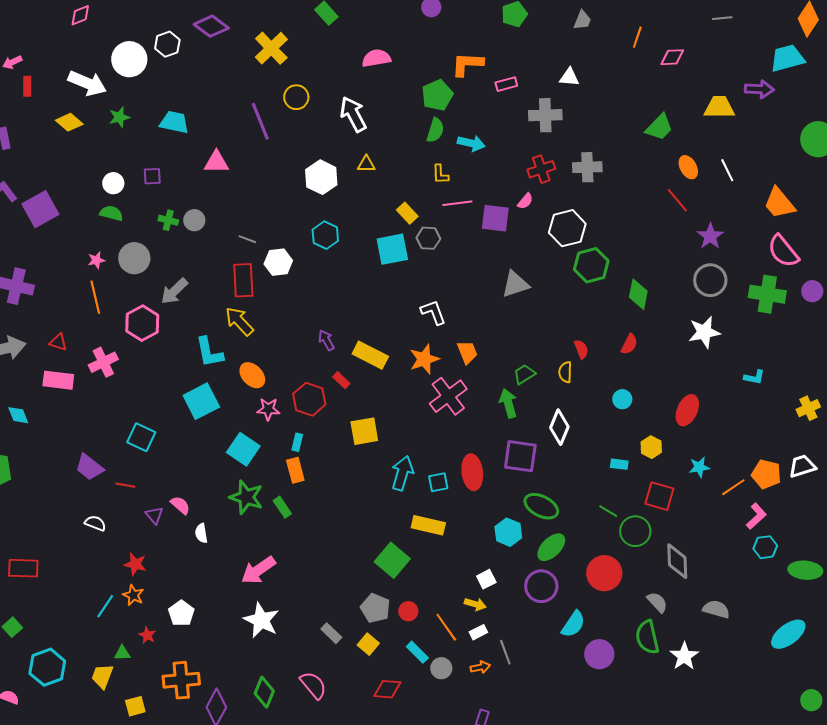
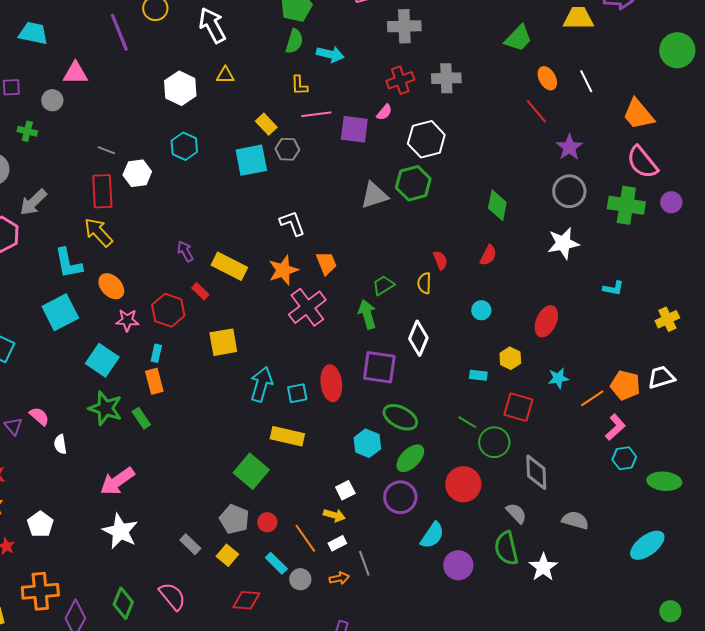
gray circle: (194, 220) -> (52, 100), moved
green hexagon: (591, 265) -> (413, 183), moved

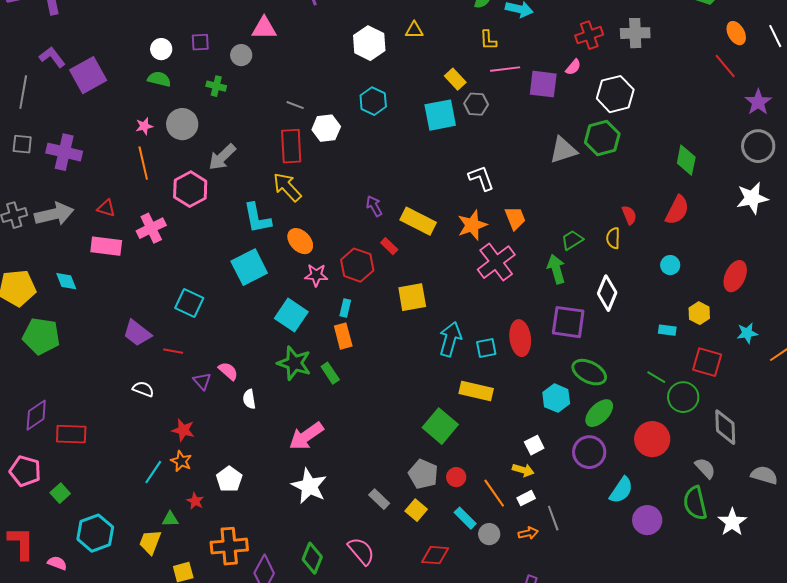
red semicircle: (488, 255) -> (677, 210), size x1.4

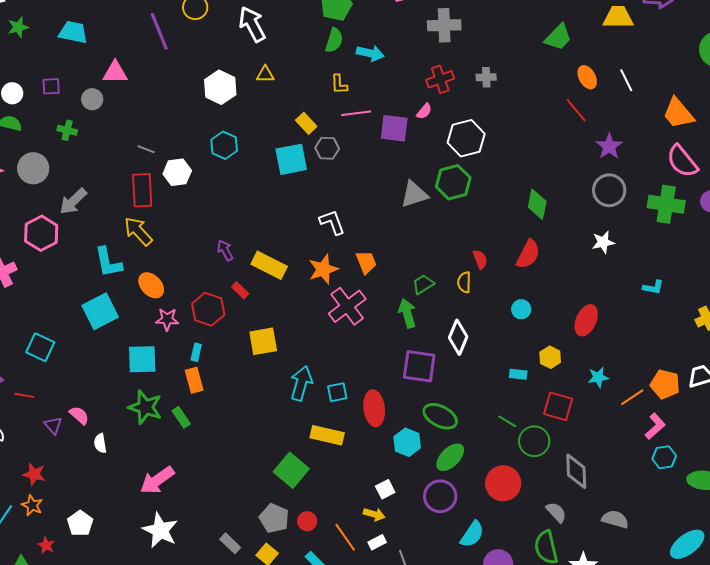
gray cross: (635, 33) -> (486, 77), size x0.7
white star: (752, 198) -> (603, 242), size x0.7
cyan square: (291, 315) -> (142, 359), turned -36
red ellipse: (520, 338) -> (374, 408), moved

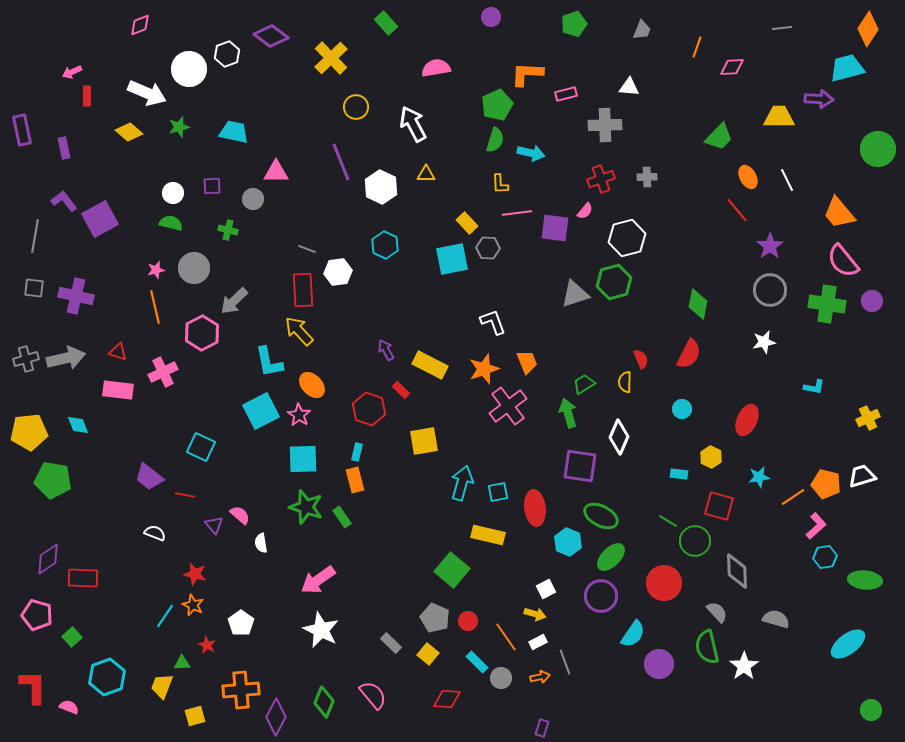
purple line: (159, 31) -> (341, 162), moved
pink star: (167, 319) -> (299, 415), moved, turned 30

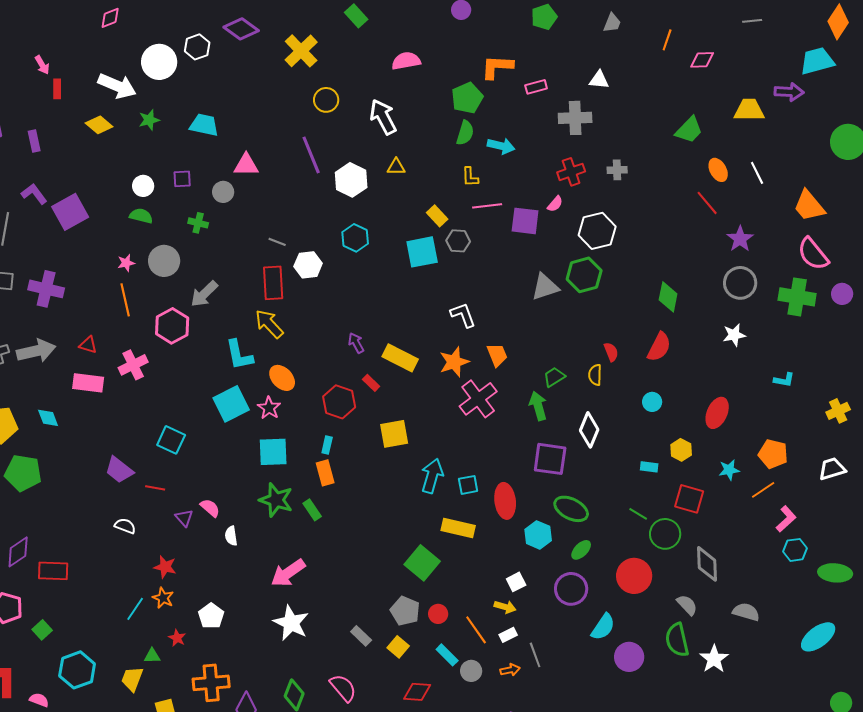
pink arrow: (72, 72) -> (42, 65), turned -96
orange pentagon: (826, 484) -> (773, 454), moved
green ellipse: (611, 557) -> (581, 550), size x0.7

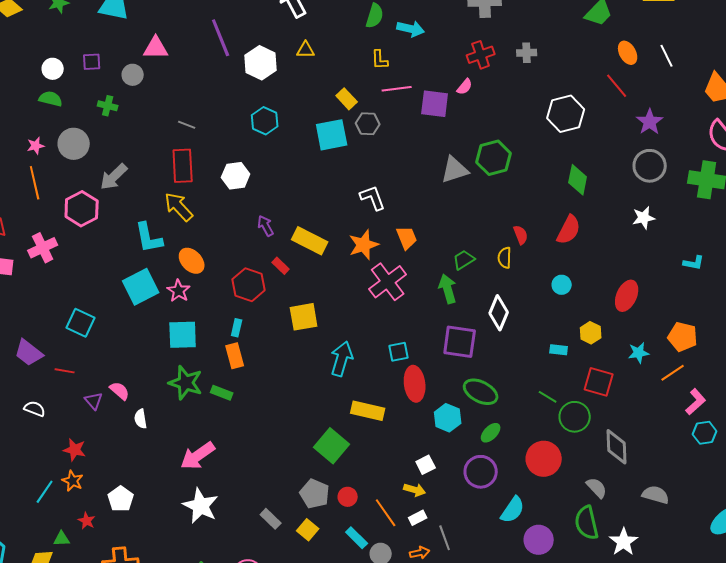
white hexagon: (597, 231) -> (566, 114), moved
white hexagon: (308, 265) -> (236, 176), moved
cyan square: (468, 485) -> (399, 352), moved
green rectangle: (312, 510) -> (222, 393), turned -35

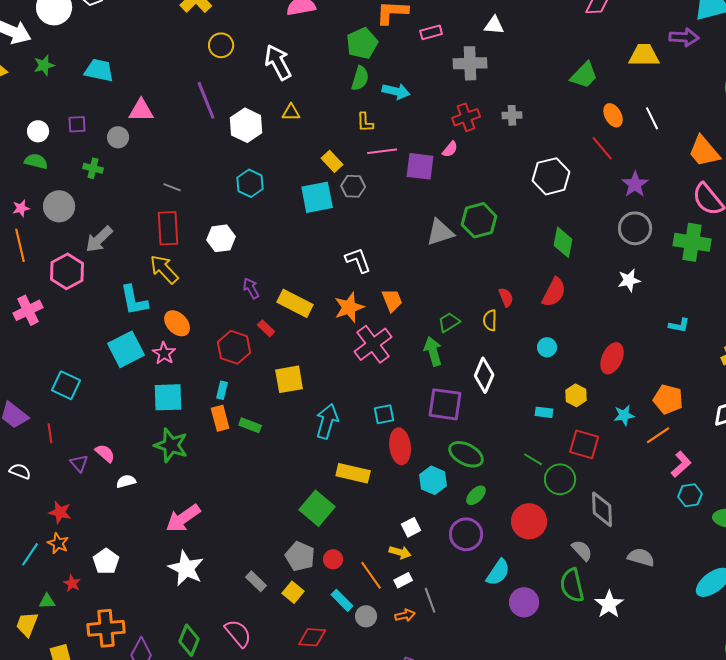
red line: (65, 371) -> (50, 433), turned 72
green rectangle: (222, 393) -> (250, 425), moved
white semicircle: (141, 419) -> (126, 481), turned 84

